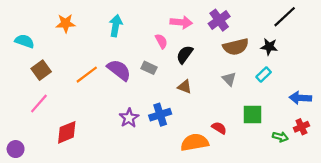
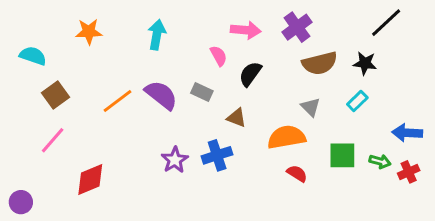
brown triangle: (185, 87) -> (237, 118), moved
green arrow: (280, 137) -> (380, 161), moved
orange semicircle: (195, 142) -> (286, 137), moved

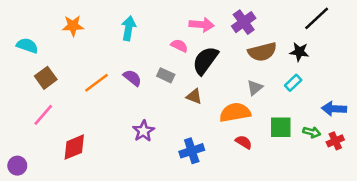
pink semicircle: (219, 56) -> (179, 46), turned -35
black semicircle: (250, 74) -> (205, 60), size x1.4
purple semicircle: (161, 95) -> (132, 78), size x0.7
gray triangle: (311, 107) -> (255, 88), turned 35
blue cross: (217, 155) -> (192, 151), moved

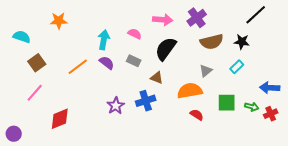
cyan arrow: (129, 28) -> (104, 40), moved
pink semicircle: (179, 46) -> (135, 34), moved
blue cross: (192, 151) -> (146, 101), moved

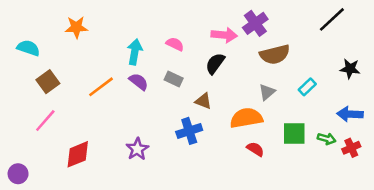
pink arrow: (163, 20) -> (224, 35), moved
black star: (242, 42) -> (350, 69), moved
black semicircle: (166, 49) -> (215, 64), size x0.7
purple star: (116, 106) -> (137, 149), moved

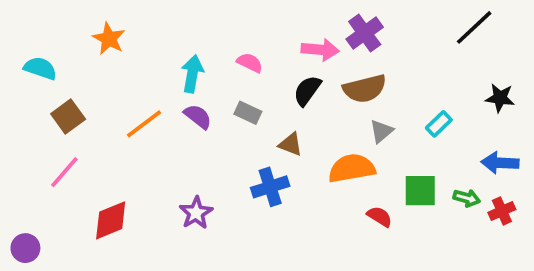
orange star: (76, 27) -> (109, 39), turned 30
brown semicircle: (275, 54) -> (365, 89), moved
red semicircle: (255, 149) -> (380, 217), moved

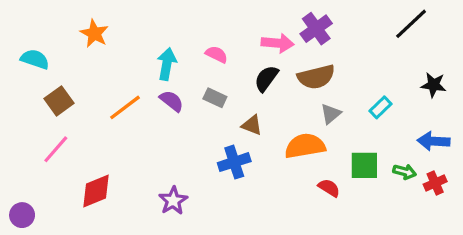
purple star: (196, 213) -> (173, 201), moved

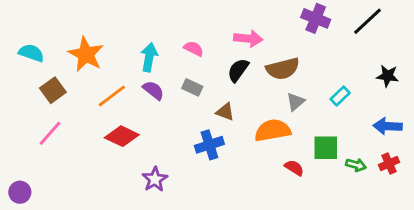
purple cross: (316, 29) -> (316, 18), moved, turned -32
orange star: (94, 33) -> (86, 54), moved, size x1.4
green arrow: (405, 172) -> (356, 165), moved
red diamond: (96, 191) -> (122, 136), moved, turned 48

